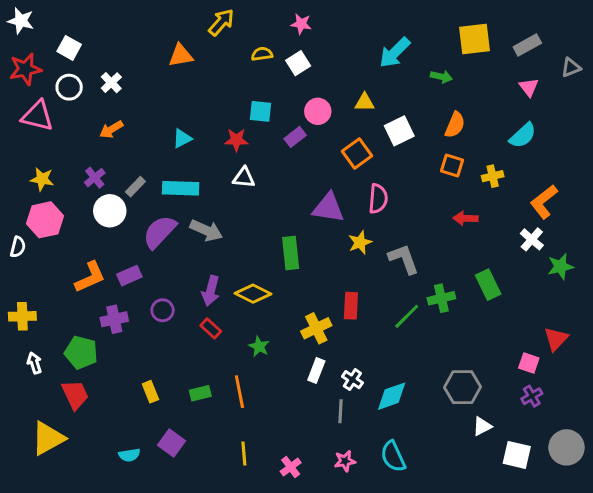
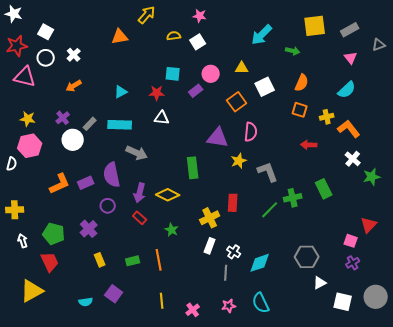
orange L-shape: (544, 202) -> (349, 129), moved, turned 90
purple semicircle: (160, 232) -> (112, 175), moved, turned -55
purple cross: (114, 319) -> (89, 229), moved, turned -30

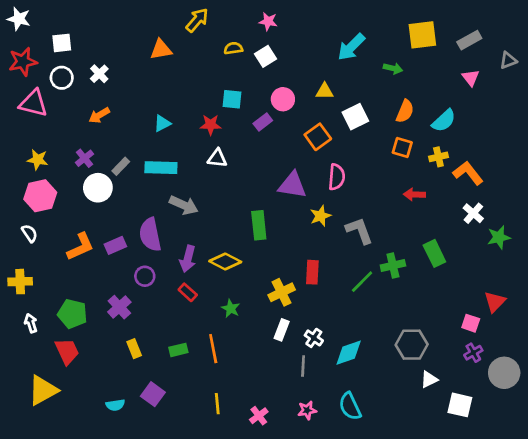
white square: (46, 32) -> (62, 43), turned -35
cyan semicircle: (347, 90) -> (444, 121), moved
white semicircle: (12, 164) -> (30, 233), moved, turned -48
gray circle: (376, 297) -> (504, 373), moved

